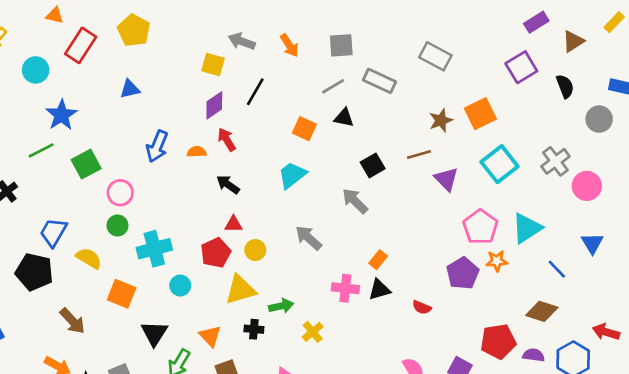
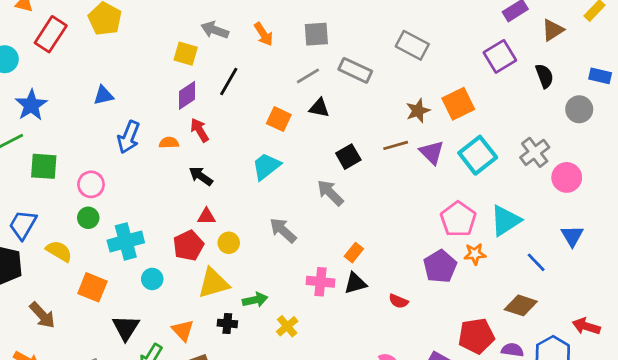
blue triangle: (130, 89) -> (104, 95), moved
green square: (86, 164) -> (44, 166), moved, turned 32
purple triangle: (446, 179) -> (432, 152), moved

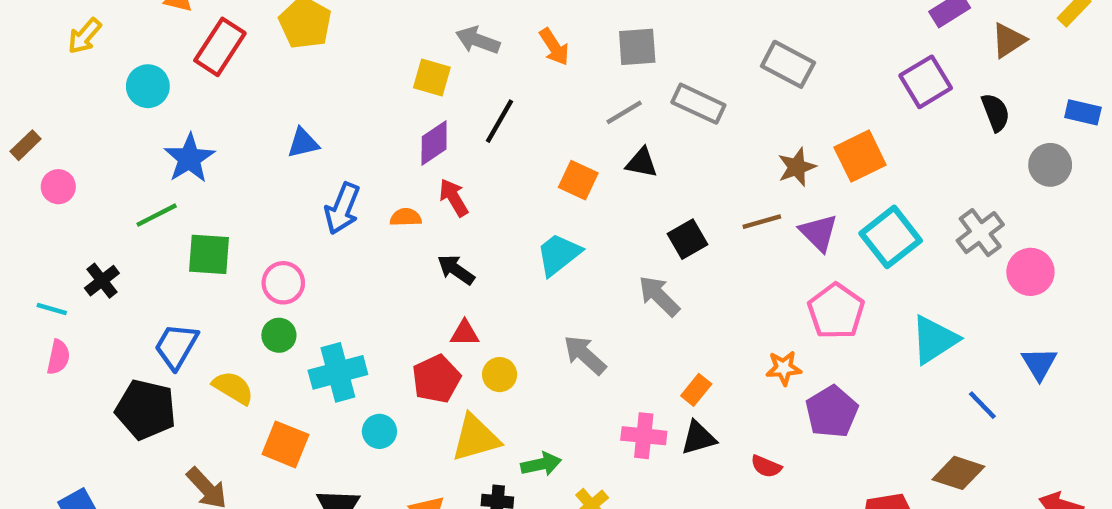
pink pentagon: (458, 219) -> (836, 311), moved
orange star: (475, 254) -> (784, 368), moved

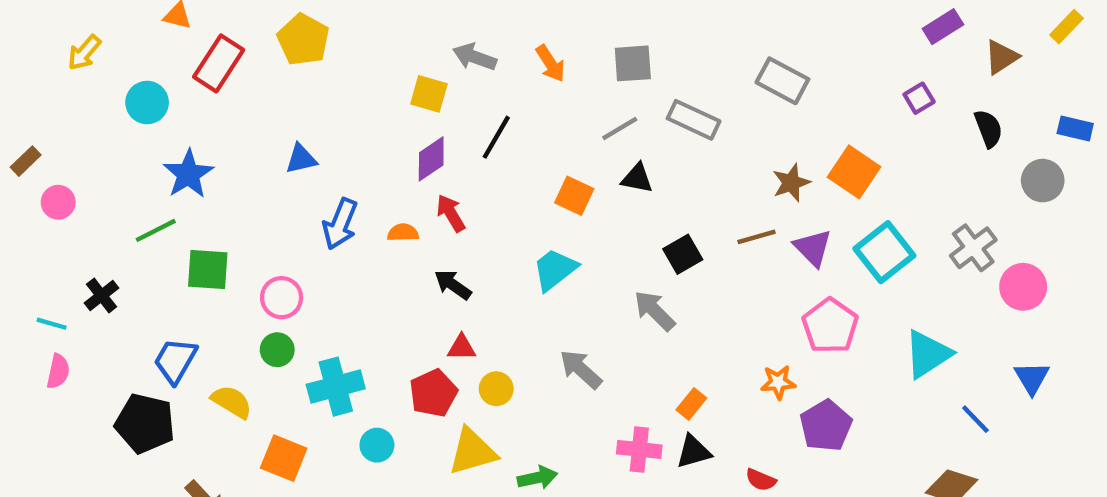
purple square: (926, 82) -> (919, 98), size x0.6
orange square: (860, 156) -> (854, 172), turned -30

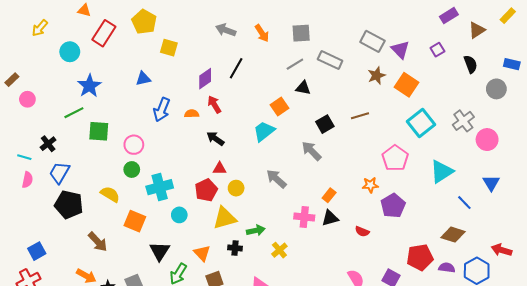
yellow square: (429, 94) -> (169, 48), moved
brown star: (791, 183) -> (377, 75), moved
orange square: (574, 196) -> (279, 106), moved, turned 30
purple triangle: (813, 248) -> (400, 50), moved
blue trapezoid: (175, 361) -> (59, 173), moved

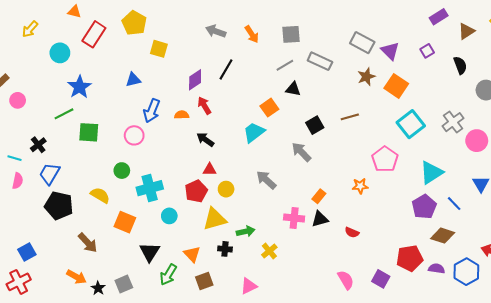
pink circle: (134, 145) -> (134, 135), moved
purple pentagon: (393, 206) -> (424, 207), moved

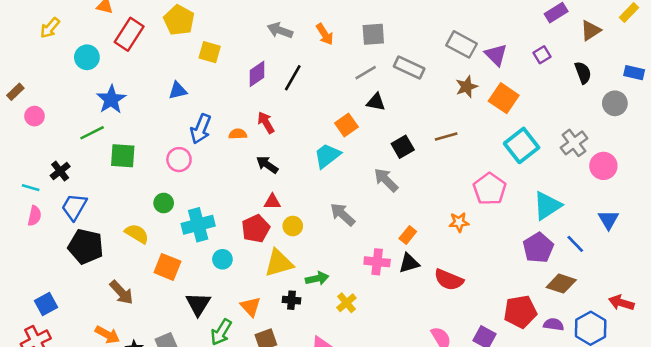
purple diamond: (195, 80) -> (257, 74), moved
red semicircle: (352, 232) -> (449, 280), size x1.6

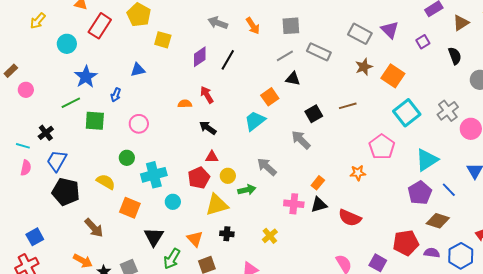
purple triangle: (496, 55) -> (390, 30), moved
blue arrow: (201, 129) -> (116, 95), moved, size x0.6
green arrow: (317, 278) -> (247, 190), moved

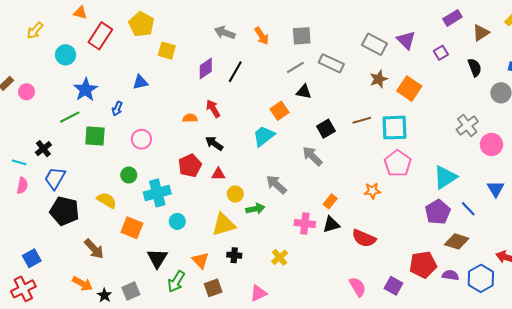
pink circle: (26, 90) -> (26, 92), moved
cyan square: (407, 113) -> (394, 128), moved, turned 36
red pentagon: (199, 178) -> (190, 166), moved

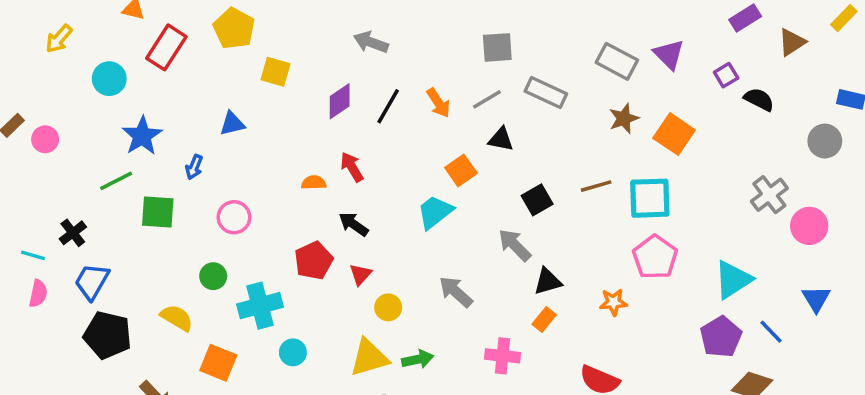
orange arrow: (262, 36) -> (438, 103), moved
black semicircle: (475, 67) -> (759, 99), moved, turned -42
red triangle: (218, 174) -> (360, 274), turned -48
green arrow: (255, 209) -> (418, 359), moved
black triangle: (331, 225) -> (548, 281), moved

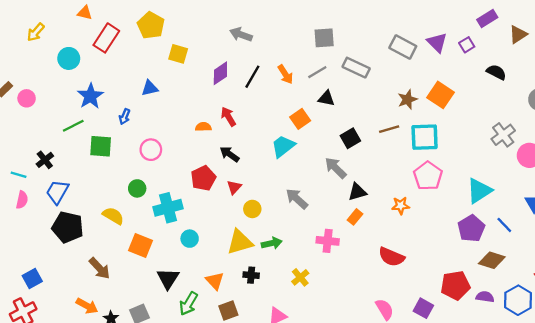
purple square: (726, 75) -> (467, 45), moved
brown star: (624, 118) -> (407, 99), moved

